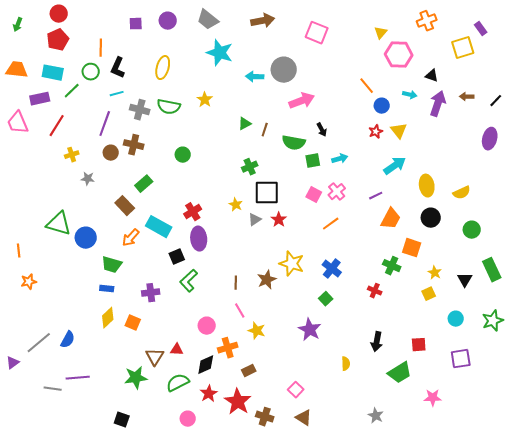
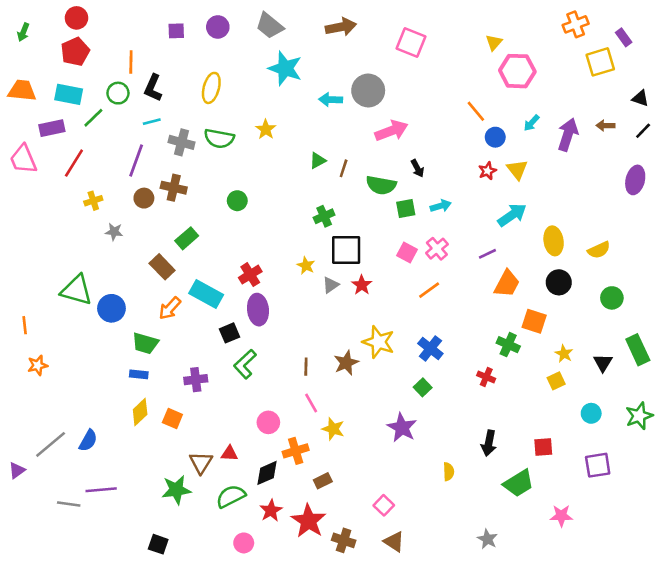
orange cross: (427, 21) -> (576, 24), moved
black triangle: (432, 76) -> (640, 98), moved
cyan arrow: (410, 95) -> (532, 123), turned 120

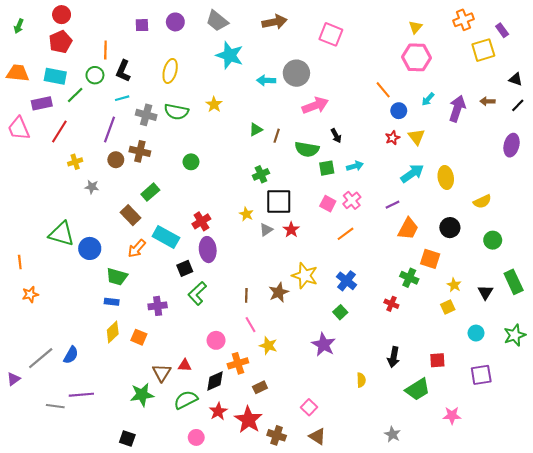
yellow triangle: (494, 43) -> (415, 27), moved
yellow ellipse: (554, 241) -> (446, 177), moved

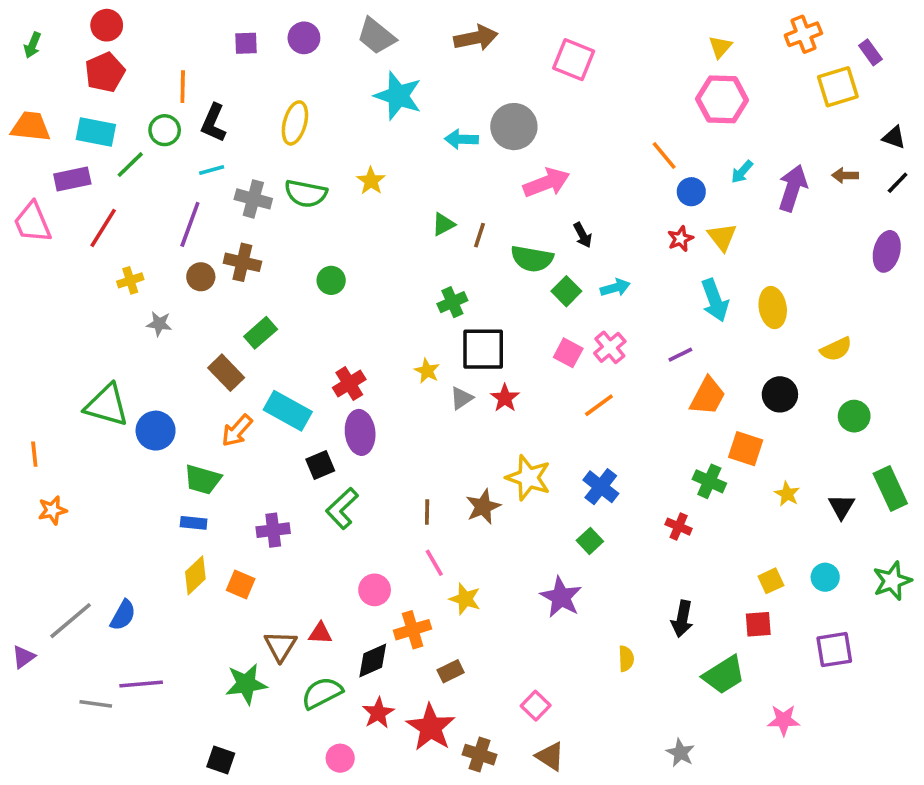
green square: (327, 168) -> (566, 291), turned -35
cyan arrow: (412, 173) -> (715, 300), turned 105
yellow square: (448, 307) -> (771, 581), moved

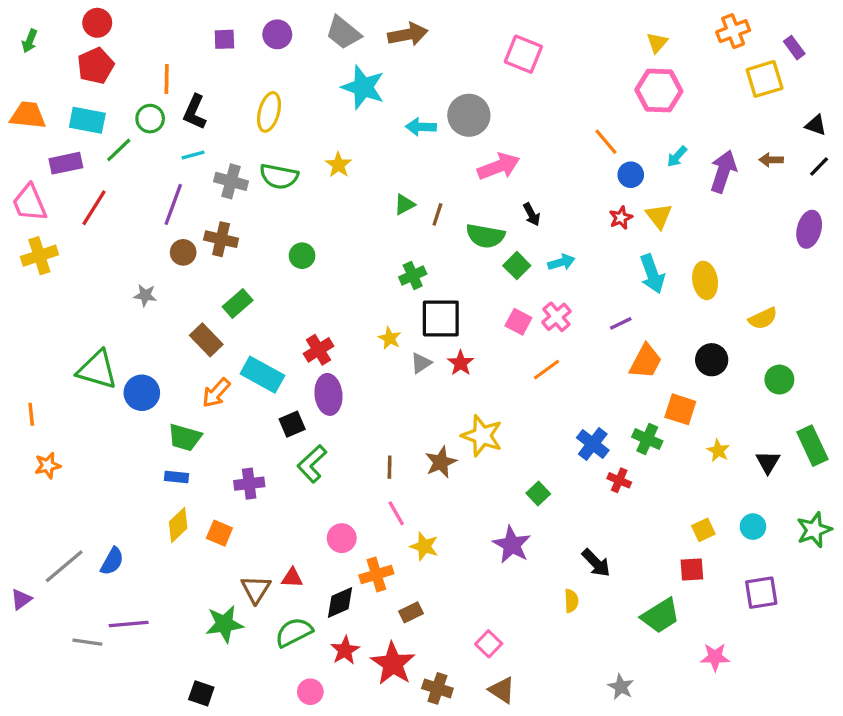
brown arrow: (476, 38) -> (408, 34), moved
yellow cross: (130, 280) -> (39, 256), moved, size x1.5
blue cross: (601, 487) -> (593, 444), moved
black arrow: (682, 619) -> (596, 563), moved, turned -56

